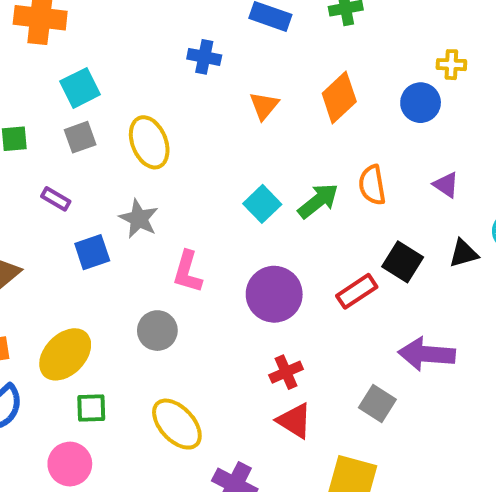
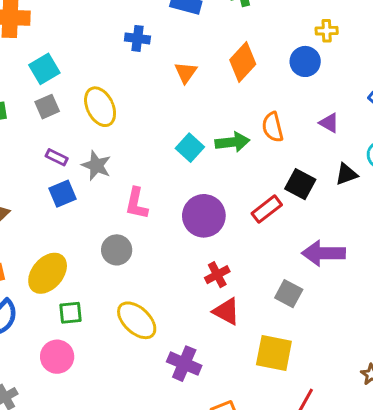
purple rectangle: (56, 199) -> (57, 157), moved
green arrow: (318, 201) -> (232, 142), turned 36

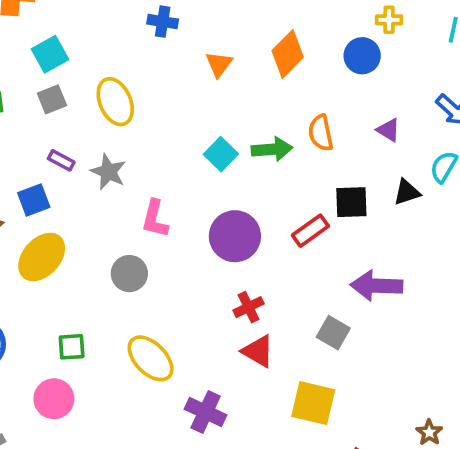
black square: (300, 184) -> (351, 202), turned -32
blue square: (63, 194) -> (34, 200), moved
yellow ellipse: (48, 273) -> (42, 257), moved

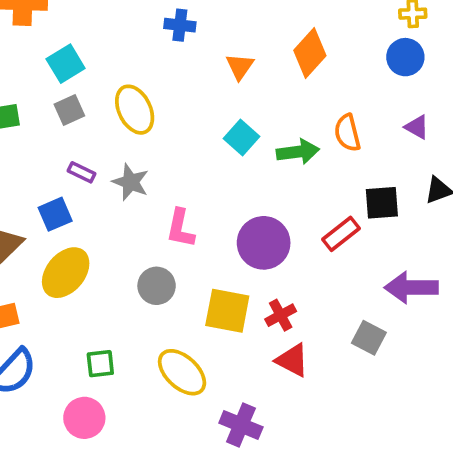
blue circle: (362, 56) -> (405, 57), moved
cyan square: (221, 154) -> (242, 138), moved
yellow square: (313, 403) -> (227, 311), moved

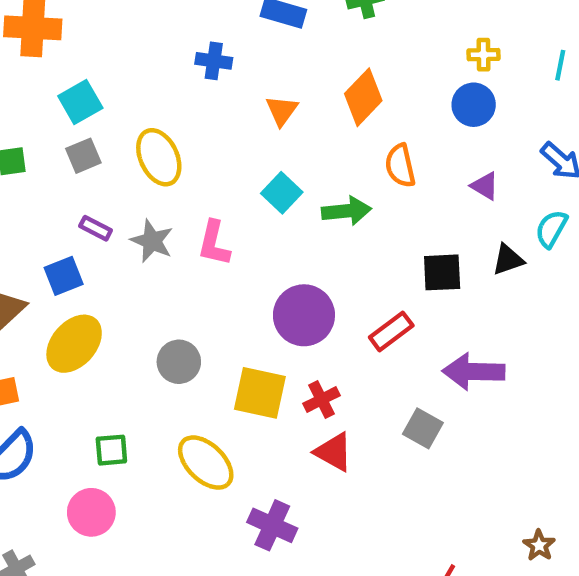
orange semicircle: (347, 133) -> (400, 166), moved
pink L-shape: (180, 228) -> (214, 243), moved
red rectangle: (341, 234) -> (391, 331), moved

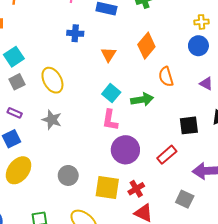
purple rectangle: (96, 228) -> (15, 113), moved
pink L-shape: (214, 243) -> (110, 120), moved

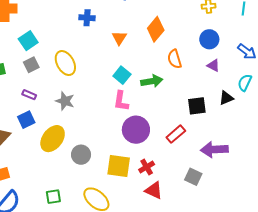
blue circle: (198, 46) -> (209, 39), moved
yellow ellipse: (19, 170) -> (53, 139), moved

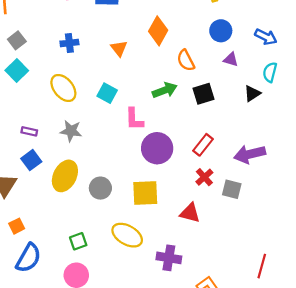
blue cross: (87, 18) -> (69, 43), moved
gray square: (31, 65) -> (17, 40), moved
cyan square: (122, 75) -> (107, 93), moved
black square: (197, 106) -> (204, 94), moved
red cross: (147, 167) -> (204, 177), moved

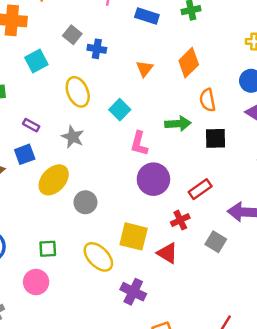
gray square: (17, 40) -> (72, 35), moved, turned -30
red cross: (204, 177) -> (180, 220), moved
yellow square: (145, 193) -> (134, 236), moved

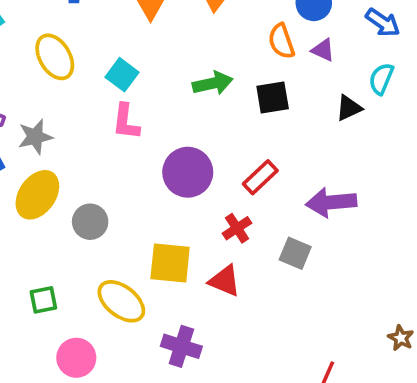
orange semicircle: (208, 100) -> (281, 41), moved
gray star: (73, 137) -> (35, 137), moved, turned -30
pink L-shape: (139, 144) -> (126, 122), moved
pink circle: (36, 282) -> (76, 358), moved

